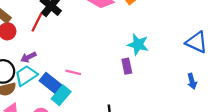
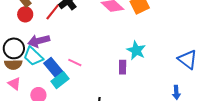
purple arrow: (28, 57) -> (39, 41), size x1.5
cyan trapezoid: (26, 76) -> (33, 56), turned -115

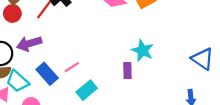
cyan trapezoid: (33, 56) -> (18, 81), moved
pink line: (75, 62) -> (72, 67), turned -56
cyan rectangle: (60, 80) -> (87, 90), moved

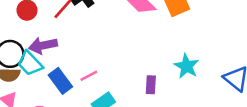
cyan star: (143, 51) -> (186, 66), moved
cyan trapezoid: (18, 81) -> (30, 63), moved

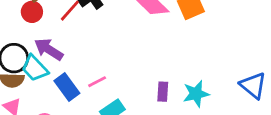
purple arrow: (43, 45) -> (49, 49), turned 44
cyan star: (186, 66) -> (196, 94), moved, turned 30

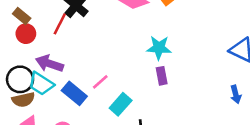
cyan star: (196, 94) -> (159, 48), moved, turned 30

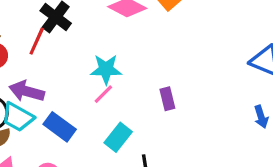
cyan star: (159, 48) -> (106, 69), moved
pink line: (100, 82) -> (103, 94), moved

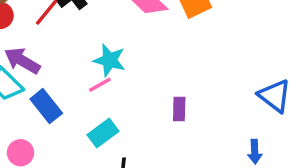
purple rectangle: (167, 99) -> (179, 109), moved

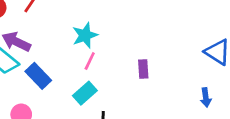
cyan star: (109, 60) -> (85, 35), turned -30
pink line: (100, 85) -> (90, 61), moved, turned -30

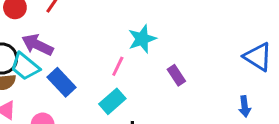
cyan star: (85, 35) -> (142, 39), moved
purple rectangle: (143, 69) -> (176, 75), turned -30

